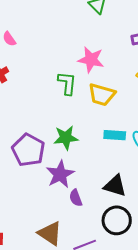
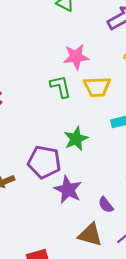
purple star: (60, 174) -> (68, 190), moved
purple semicircle: (76, 198) -> (106, 205), moved

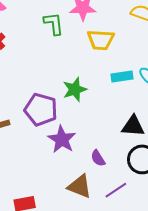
green L-shape: (60, 87) -> (54, 24), moved

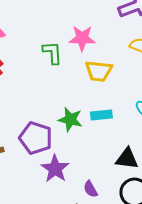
cyan rectangle: (122, 77) -> (101, 115), moved
green star: (75, 89) -> (70, 119), turned 30

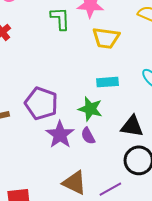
green star: (70, 119) -> (90, 109), moved
purple semicircle: (90, 189) -> (88, 136), moved

